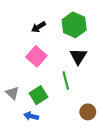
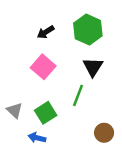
green line: (66, 80) -> (78, 95), turned 36

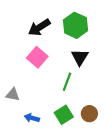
black arrow: (46, 32) -> (39, 27), size x1.5
gray triangle: (15, 110) -> (13, 95), turned -32
green square: (46, 113) -> (64, 115), moved

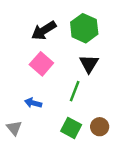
gray triangle: (13, 95) -> (14, 128), moved, turned 40
green square: (64, 115) -> (71, 128), turned -30
blue arrow: (32, 118) -> (33, 103), moved

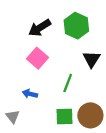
black triangle: (89, 64) -> (92, 59), moved
brown circle: (100, 127) -> (90, 115), size x1.5
green square: (71, 128) -> (64, 116), turned -30

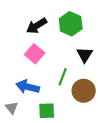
blue arrow: (30, 94) -> (28, 87), size x1.6
brown circle: (90, 115) -> (84, 91), moved
green square: (64, 116) -> (47, 111), moved

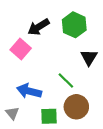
pink square: (35, 54) -> (21, 49), moved
green line: (63, 77) -> (66, 81), turned -66
brown circle: (84, 91) -> (76, 107), moved

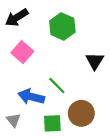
green hexagon: (74, 25) -> (62, 26), moved
black arrow: (39, 27) -> (17, 18), moved
green line: (66, 81) -> (57, 85), moved

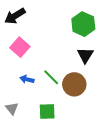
green hexagon: (62, 26) -> (83, 24), moved
blue arrow: (31, 97) -> (27, 79), moved, size x0.6
brown circle: (81, 113) -> (74, 84), moved

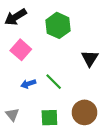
green hexagon: (83, 24) -> (58, 25), moved
blue arrow: (27, 79) -> (28, 84), turned -32
brown circle: (74, 84) -> (84, 112), moved

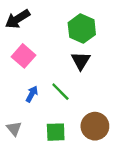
green hexagon: (58, 25) -> (82, 29), moved
black triangle: (90, 58) -> (81, 61), moved
blue arrow: (28, 84) -> (32, 94), turned 136

